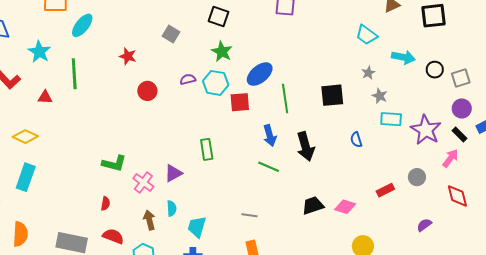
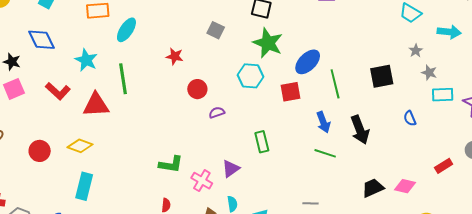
green star: (222, 52) -> (268, 43), size x1.4
purple semicircle: (188, 79) -> (217, 113), moved
cyan hexagon: (216, 83) -> (250, 76), moved
red triangle: (45, 97) -> (96, 105), size x1.8

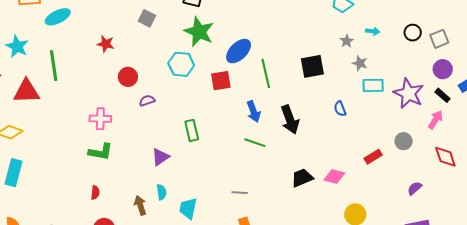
cyan ellipse: (126, 30) -> (58, 17), turned 30
cyan arrow: (449, 32) -> (373, 31), moved, size x0.6
pink cross: (202, 181) -> (100, 119), moved, turned -30

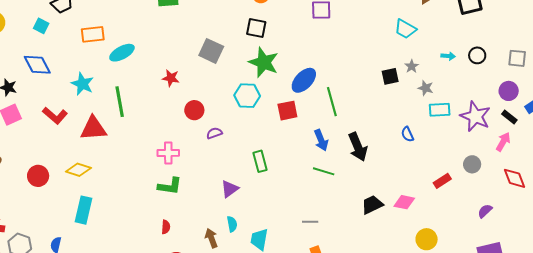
gray square: (147, 18) -> (211, 51), size x1.4
cyan arrow: (373, 31) -> (448, 56), moved
gray square: (439, 39) -> (517, 58), moved, turned 30
black square: (312, 66) -> (390, 76), moved, size x0.7

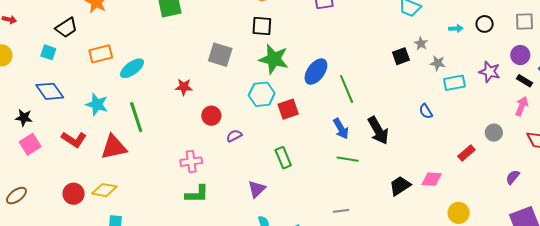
red square: (287, 111) -> (288, 109), moved
purple star: (475, 116) -> (490, 72), moved, size x0.7
red circle: (38, 176) -> (74, 194), moved

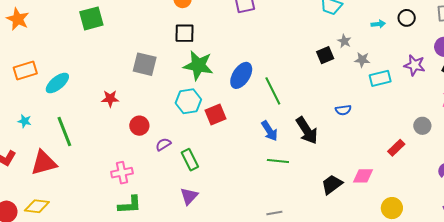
cyan star: (97, 104) -> (25, 121), size x0.6
blue semicircle: (426, 111) -> (343, 110), moved, turned -63
green rectangle: (283, 158) -> (190, 160), moved

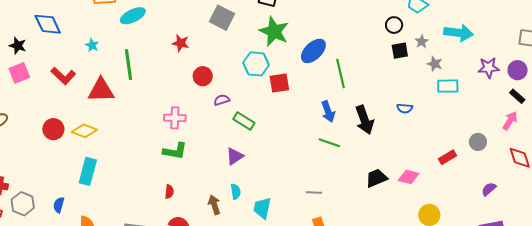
black circle: (407, 18) -> (394, 25), moved
cyan arrow: (378, 24) -> (459, 33), size x2.0
purple star: (415, 65) -> (489, 68), moved, turned -30
green rectangle: (190, 160) -> (244, 121), turned -45

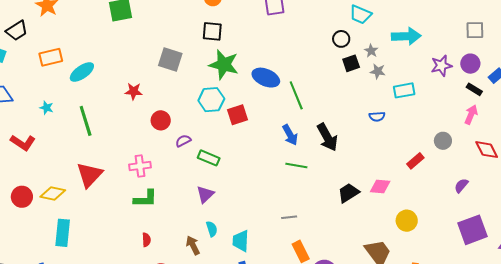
blue ellipse: (313, 51) -> (266, 78), turned 76
gray star: (435, 64) -> (378, 71), moved
red triangle: (101, 90) -> (89, 175), moved, turned -36
blue semicircle: (405, 108) -> (377, 117), moved

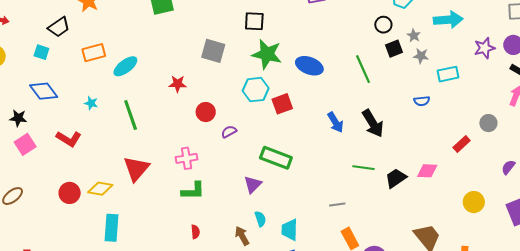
green line: (296, 95) -> (363, 69), moved
green rectangle: (209, 158) -> (276, 158), moved, size x1.4
green line: (296, 166) -> (363, 168), moved
yellow circle: (407, 221) -> (474, 202), moved

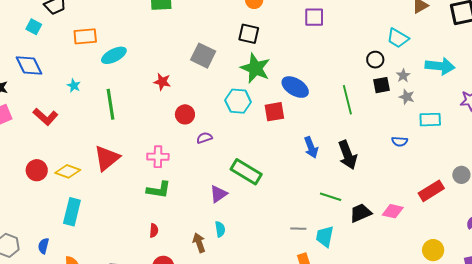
red square: (282, 104) -> (274, 112), moved
red rectangle: (462, 144) -> (431, 191), size x1.4
cyan trapezoid: (290, 230) -> (325, 236), moved

